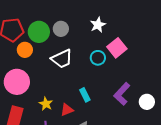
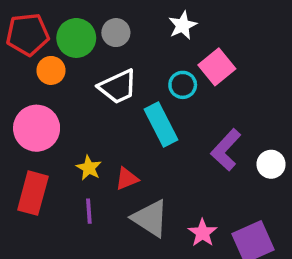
cyan rectangle: (85, 95) -> (161, 125), moved, size x1.6

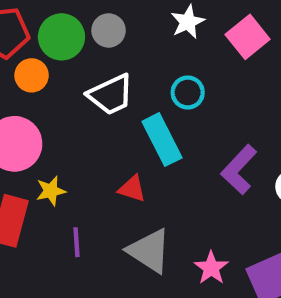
pink square: (217, 67) -> (248, 37), moved
yellow star: (89, 168) -> (51, 191), moved, turned 30
red triangle: (127, 179) -> (132, 189), moved, turned 40

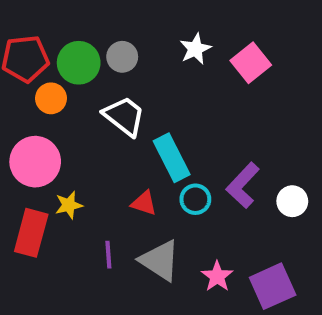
cyan circle: (188, 92) -> (195, 199), moved
white trapezoid: (111, 95) -> (124, 116), turned -117
purple line: (76, 242) -> (108, 255), moved

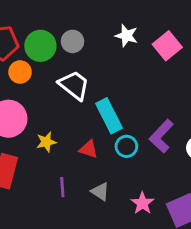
white star: (195, 49) -> (126, 36), turned -30
yellow star: (69, 205) -> (46, 142), moved
gray triangle: (160, 261) -> (100, 192), size x0.6

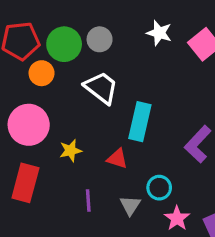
cyan rectangle: (109, 116) -> (140, 122), turned 40
cyan circle: (126, 146) -> (159, 188), moved
gray triangle: (100, 192) -> (130, 205), turned 30

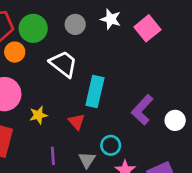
gray circle: (100, 39) -> (75, 24), moved
red triangle: (117, 159) -> (77, 122), turned 30

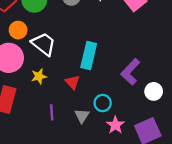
orange circle: (15, 52) -> (18, 30), moved
white trapezoid: (63, 64) -> (44, 44), moved
white circle: (175, 120) -> (154, 91), moved

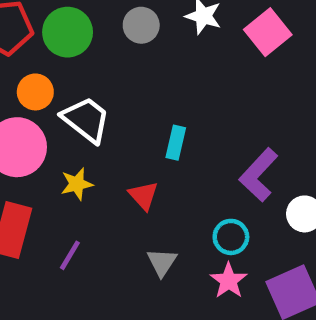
cyan rectangle: (89, 56) -> (176, 143), size x0.6
cyan circle: (103, 103) -> (231, 237), moved
purple line: (52, 112) -> (70, 255), moved, turned 35

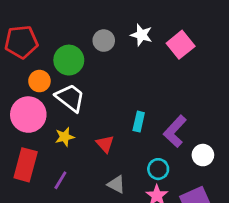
green circle: (68, 32) -> (69, 60), moved
cyan rectangle: (176, 143) -> (139, 122), moved
gray triangle: (162, 262) -> (116, 184), turned -36

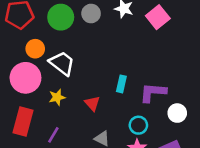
green circle: (69, 60) -> (61, 17), moved
purple L-shape: (175, 131) -> (153, 92), turned 52

